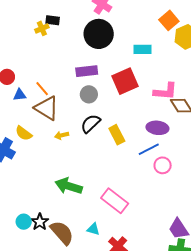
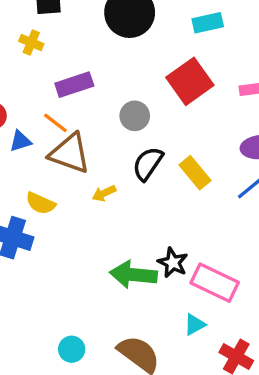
yellow cross: (42, 28) -> (31, 42), moved, turned -32
purple rectangle: (87, 71) -> (74, 85), moved
black star: (40, 222) -> (173, 263), moved
cyan triangle: (93, 229) -> (195, 325), moved, turned -32

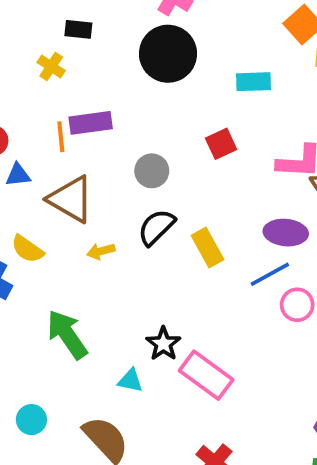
red square: (190, 81) -> (221, 144), size x0.6
orange line: (55, 123) -> (61, 137), moved, turned 36
green arrow: (133, 275) -> (67, 334), moved, turned 39
cyan triangle: (195, 325) -> (130, 381), moved, turned 30

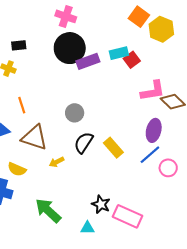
purple rectangle: (91, 123) -> (88, 61), moved
red square: (221, 144) -> (132, 60), moved
purple ellipse: (286, 233) -> (154, 130), turned -70

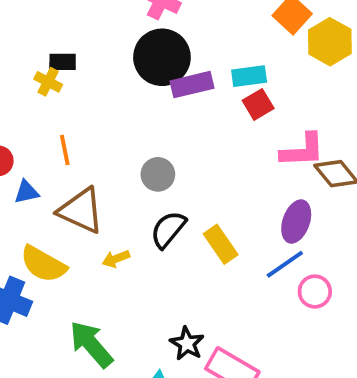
black rectangle: (19, 45) -> (63, 62), moved
red square: (132, 60) -> (258, 104), moved
yellow semicircle: (17, 169) -> (43, 264), size x1.4

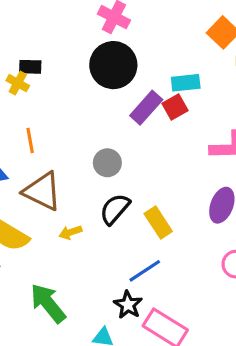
purple rectangle: (192, 85) -> (146, 108), moved, turned -36
red square: (258, 104) -> (175, 107), moved
blue line: (285, 264) -> (145, 271), moved

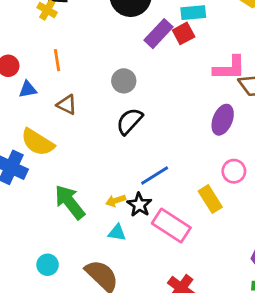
brown triangle: (42, 191) -> (67, 105), size x0.6
yellow rectangle: (158, 223) -> (210, 199), moved
yellow arrow: (70, 232) -> (116, 201), moved

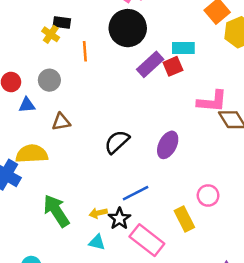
orange line: (57, 60) -> (85, 51), moved
gray circle: (124, 81) -> (49, 80), moved
brown triangle: (67, 105) -> (61, 122), turned -42
purple ellipse: (223, 120) -> (168, 145), moved
yellow semicircle: (38, 142) -> (32, 154), turned 140

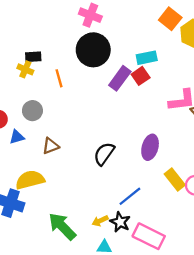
yellow rectangle: (184, 219) -> (175, 179), moved

